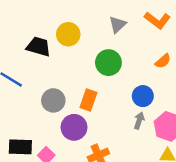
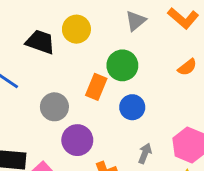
blue circle: (143, 96) -> (132, 107), moved
orange rectangle: (88, 100) -> (96, 87), moved
gray arrow: (139, 120) -> (145, 153), moved

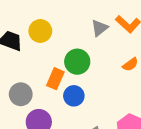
gray triangle: (136, 21) -> (100, 28), moved
blue circle: (132, 107) -> (74, 96), moved

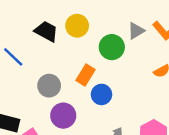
green circle: (77, 62) -> (112, 47), moved

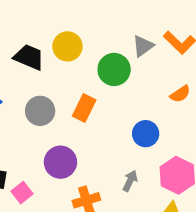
gray circle: (49, 86) -> (40, 111), moved
blue circle: (101, 94) -> (146, 134), moved

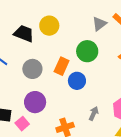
green circle: (114, 69) -> (87, 51), moved
blue circle: (146, 134) -> (77, 81), moved
purple circle: (60, 162) -> (35, 102), moved

